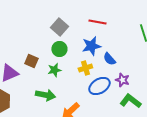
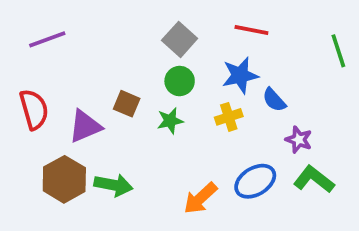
blue ellipse: (99, 86) -> (255, 181), moved
green arrow: (45, 95) -> (113, 185), moved

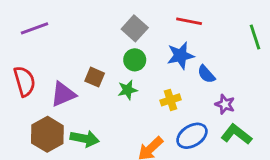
yellow cross: (229, 117) -> (171, 100), moved

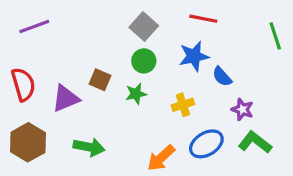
brown hexagon: (47, 134) -> (28, 142), moved

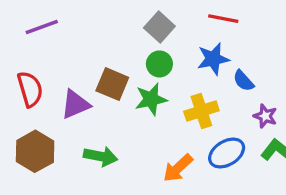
brown square: (100, 80) -> (112, 84), size x1.4
green star: (136, 94) -> (151, 99), size x1.4
yellow cross: (183, 105) -> (201, 111), size x1.4

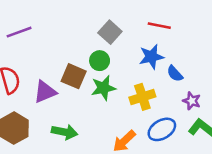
green circle: (159, 64) -> (100, 61), moved

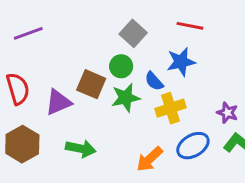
blue semicircle: (175, 74) -> (154, 81), moved

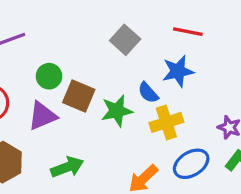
green circle: (121, 66) -> (49, 76), moved
green arrow: (81, 149) -> (67, 167), turned -32

